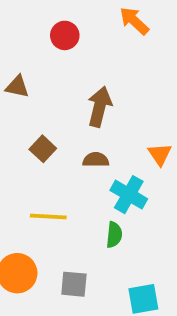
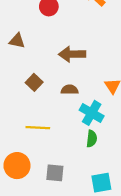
brown arrow: (100, 107) -> (72, 54), turned -105
green semicircle: (114, 235) -> (92, 139), moved

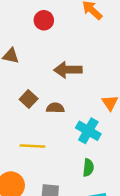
brown semicircle: (70, 90) -> (55, 108), moved
green semicircle: (92, 139) -> (88, 168), moved

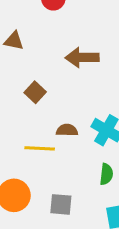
brown semicircle: (55, 108) -> (67, 130), moved

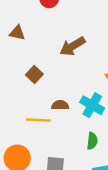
brown arrow: (82, 57) -> (72, 46), turned -30

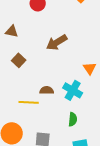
brown square: (34, 74) -> (19, 60), moved

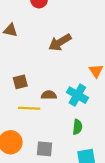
brown square: (19, 60) -> (20, 82), moved, turned 32

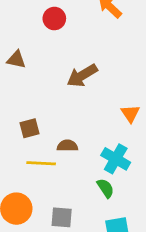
cyan cross: (77, 95) -> (116, 159), moved
green semicircle: (77, 127) -> (106, 188), turned -40

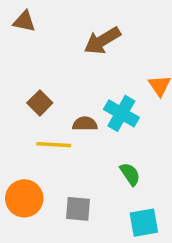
brown square: (29, 128) -> (40, 103), turned -30
cyan cross: (116, 159) -> (121, 113), moved

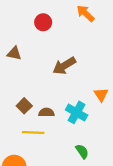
brown semicircle: (85, 124) -> (46, 112), moved

